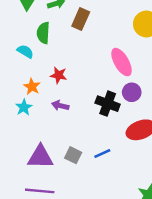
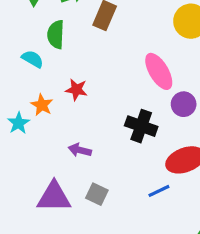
purple circle: (132, 92) -> (184, 104), moved
purple arrow: (60, 106) -> (80, 150), moved
cyan star: (24, 107) -> (18, 123), moved
blue line: (102, 154) -> (159, 191), moved

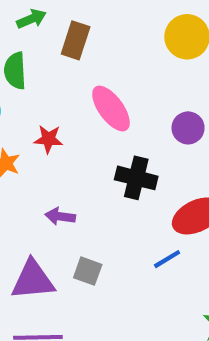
pink ellipse: (159, 71) -> (111, 108), moved
purple circle: (184, 104) -> (188, 128), moved

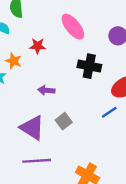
gray square: (88, 271) -> (64, 121), turned 35
purple triangle: (33, 280) -> (32, 128), turned 40

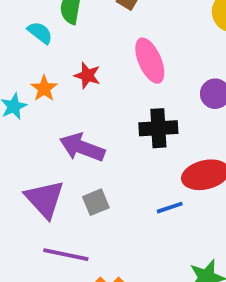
black cross: (89, 66) -> (158, 128), turned -30
purple arrow: (46, 90) -> (82, 147), size x1.6
purple line: (37, 161) -> (66, 255), moved

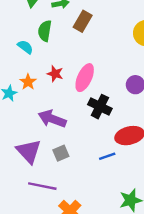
pink ellipse: (150, 61) -> (85, 78), moved, turned 48
black cross: (158, 128) -> (100, 107), turned 30

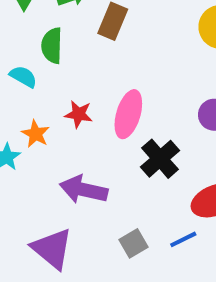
black cross: (100, 107) -> (160, 159), turned 30
gray square: (61, 153) -> (134, 243), moved

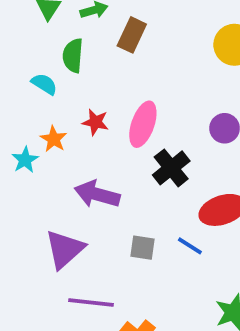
blue line: (183, 239) -> (190, 246), turned 56
gray square: (134, 243) -> (142, 248), turned 36
purple triangle: (52, 249) -> (65, 249), turned 36

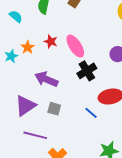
cyan semicircle: (44, 84) -> (16, 16), moved
pink ellipse: (143, 124) -> (75, 46), turned -60
gray square: (142, 248) -> (54, 109), moved

